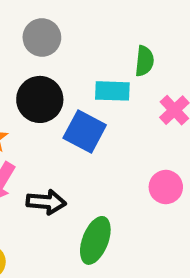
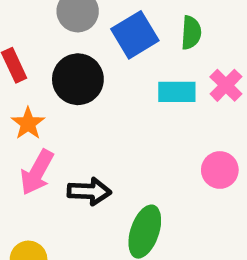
cyan rectangle: (112, 91) -> (177, 92), moved
blue square: (85, 131) -> (135, 35), moved, turned 33

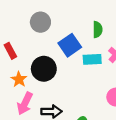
blue square: (135, 35) -> (70, 45), moved
black circle: (78, 79) -> (44, 69), moved

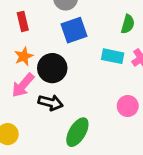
blue square: (70, 45) -> (74, 30), moved
black circle: (44, 69) -> (52, 68), moved

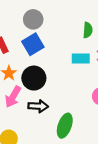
blue square: (74, 30) -> (33, 44), moved

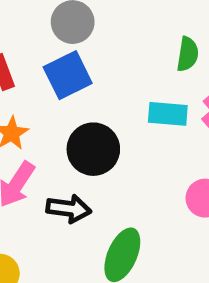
black circle: (34, 78) -> (93, 149), moved

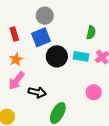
black circle: (93, 149) -> (57, 56), moved

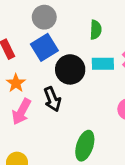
green semicircle: (91, 32) -> (96, 30), moved
black arrow: (37, 92) -> (52, 99), moved, turned 66

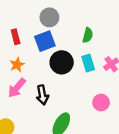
cyan rectangle: (103, 64) -> (88, 63), turned 63
black arrow: (52, 99) -> (42, 95), moved

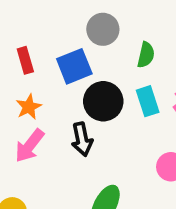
gray circle: (49, 17) -> (103, 29), moved
black arrow: (42, 95) -> (82, 139), moved

